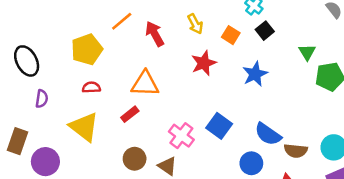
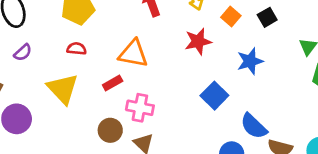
purple semicircle: (42, 99) -> (23, 52), turned 30
blue square: (219, 126) -> (214, 96), moved
pink cross: (181, 136) -> (140, 108), moved, turned -35

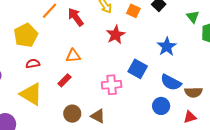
orange triangle: (133, 54) -> (73, 56), size x0.7
blue star: (250, 61) -> (167, 47), moved
pink cross: (140, 108) -> (112, 85), moved

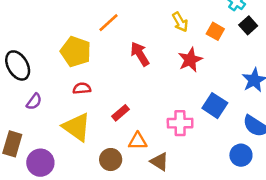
red arrow: (76, 17) -> (140, 54), moved
yellow pentagon: (26, 35) -> (76, 52), turned -30
orange triangle: (73, 56) -> (138, 141), moved
brown circle: (72, 114) -> (111, 160), moved

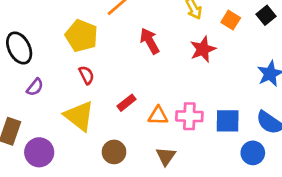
red semicircle: (82, 88) -> (86, 75), turned 66
blue square: (215, 106) -> (228, 121), moved, turned -35
orange triangle: (138, 141) -> (158, 116), moved
brown triangle: (159, 162) -> (166, 156), turned 30

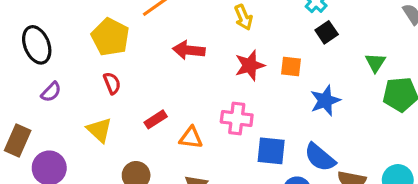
orange square: (231, 20) -> (291, 67), moved, turned -30
red arrow: (150, 41) -> (189, 50), turned -60
yellow triangle: (79, 116) -> (99, 130), size x0.7
pink cross: (189, 116) -> (237, 118), moved

